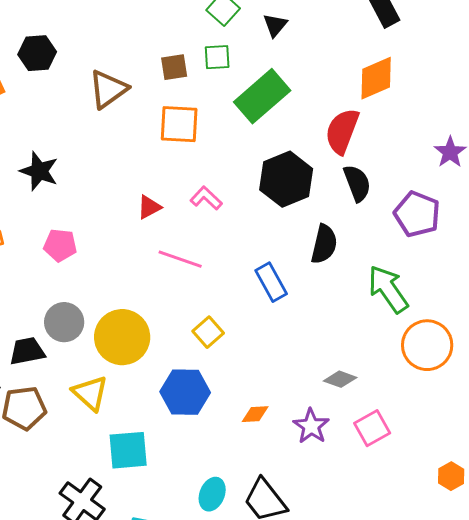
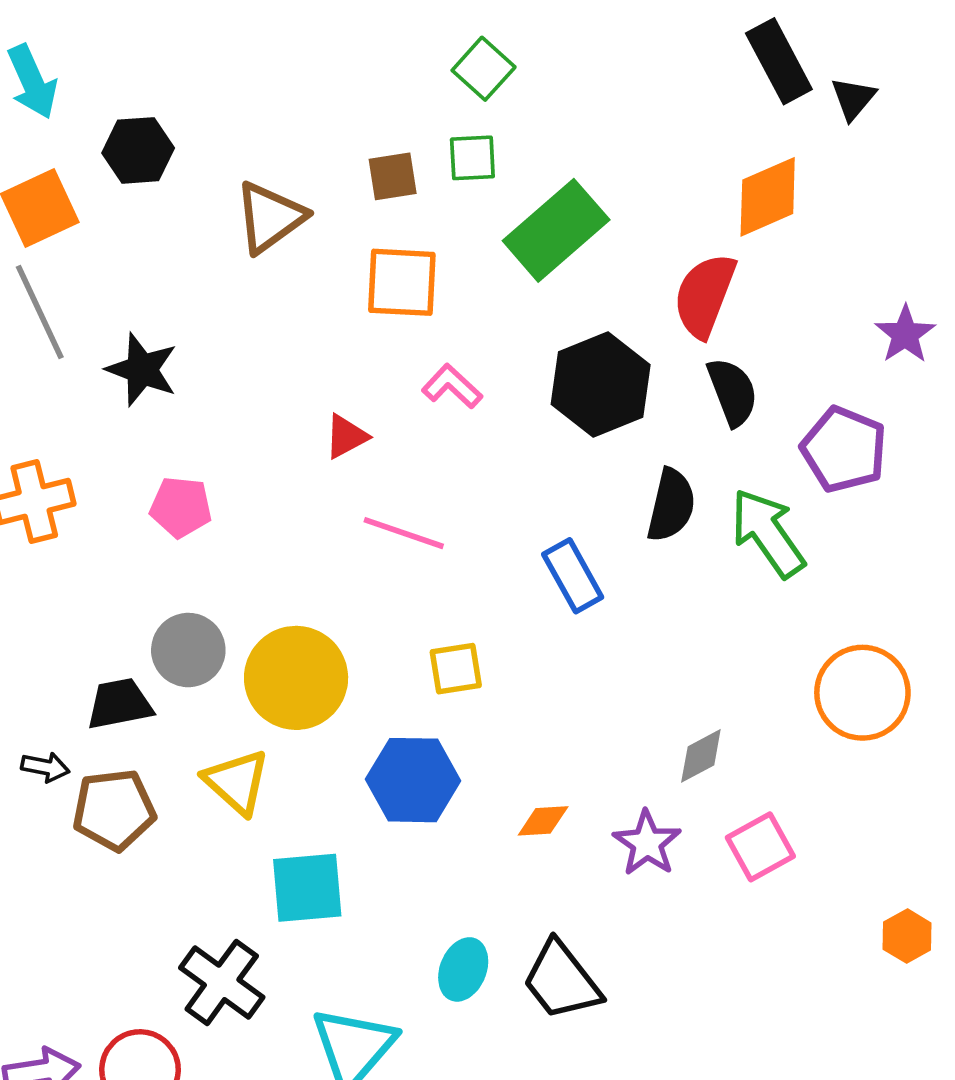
black triangle: (275, 25) -> (853, 98), moved
pink L-shape: (206, 198) -> (452, 386), moved
green arrow: (388, 289) -> (768, 533), moved
yellow square: (208, 332) -> (456, 669), turned 32
gray diamond: (340, 379) -> (701, 756), turned -48

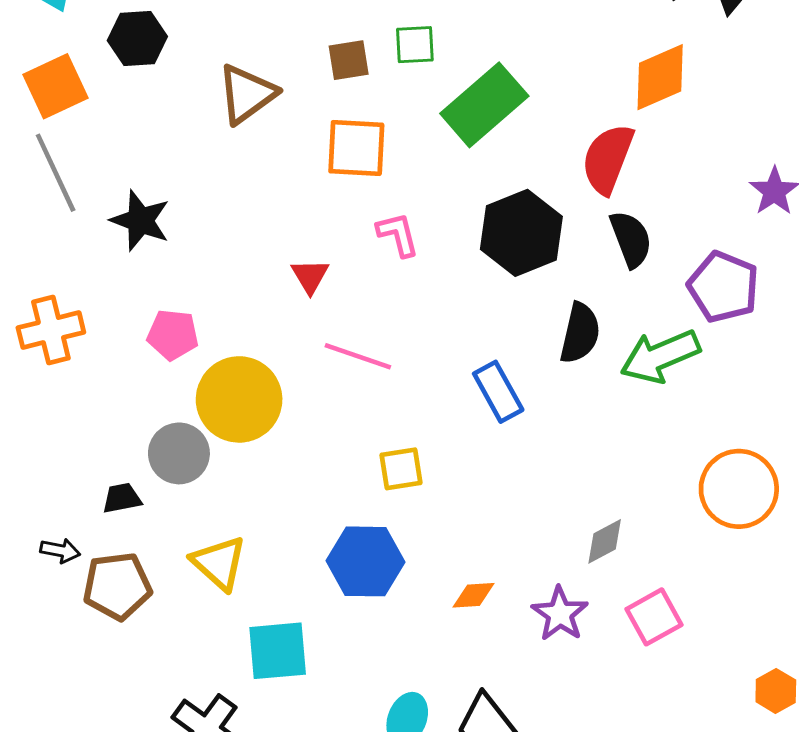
pink L-shape: (452, 386) -> (398, 234), turned 33
red triangle: (346, 436) -> (310, 276), turned -33
green arrow: (768, 533) -> (660, 356), turned -78
yellow circle: (296, 678) -> (239, 399), moved
black trapezoid: (120, 704) -> (122, 498), size x0.7

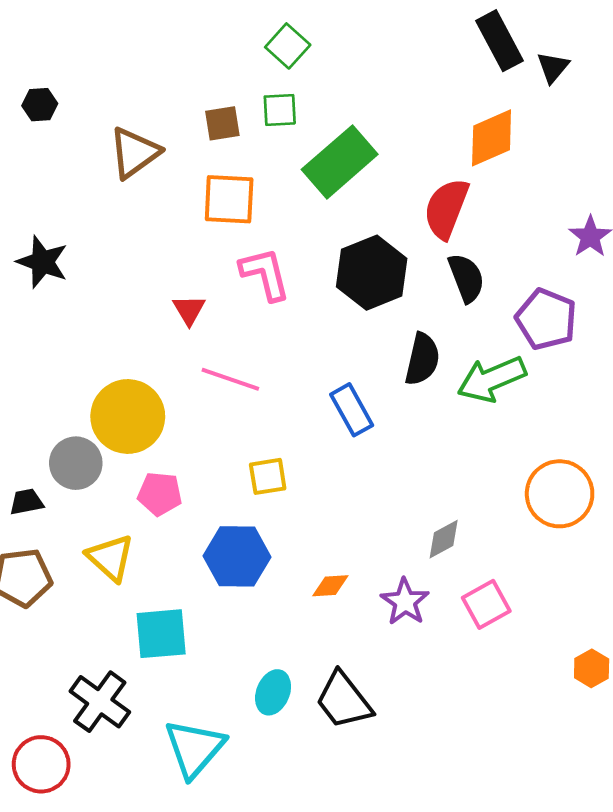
black hexagon: (137, 39) -> (40, 105), size x0.7
pink L-shape: (398, 234) -> (265, 274), size x1.4
pink pentagon: (173, 335) -> (160, 494), moved

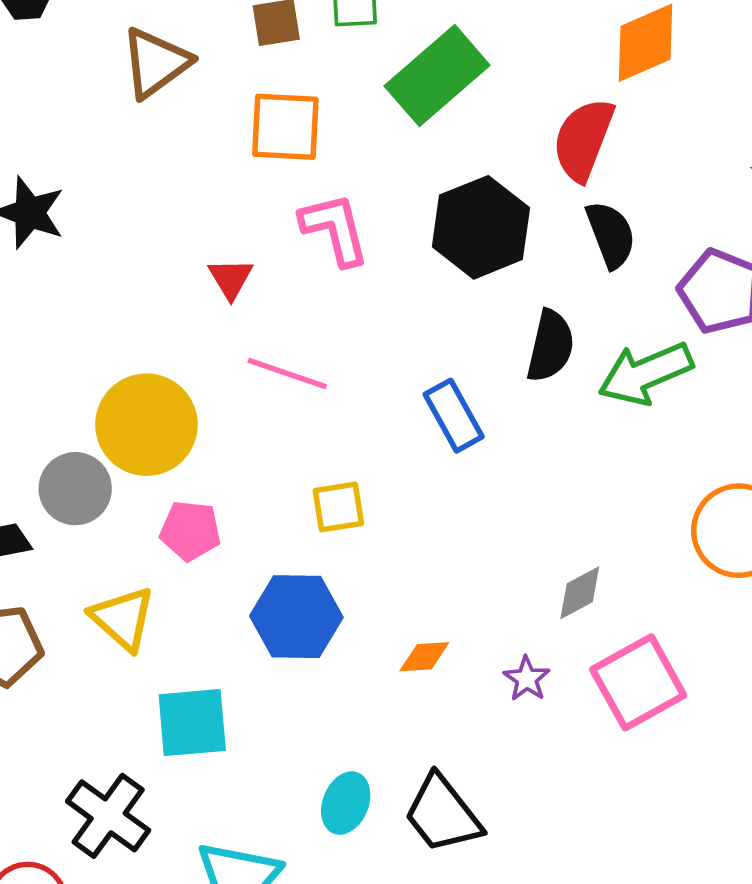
purple star: (405, 602) -> (527, 679), size x0.7
pink square: (486, 604) -> (638, 682), size x1.4

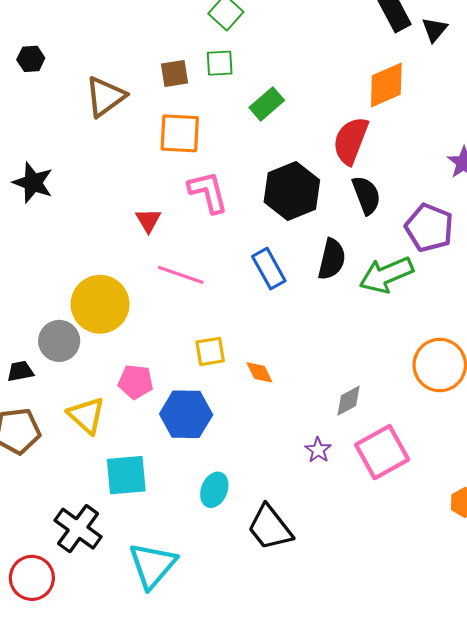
green rectangle: (437, 76) -> (267, 104), size x0.6
blue rectangle: (454, 416) -> (269, 269), moved
pink pentagon: (190, 531) -> (136, 382), moved
orange diamond: (424, 657) -> (259, 372), moved, turned 68
cyan ellipse: (346, 803) -> (214, 490), moved

